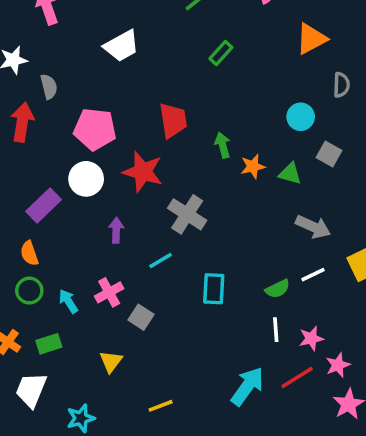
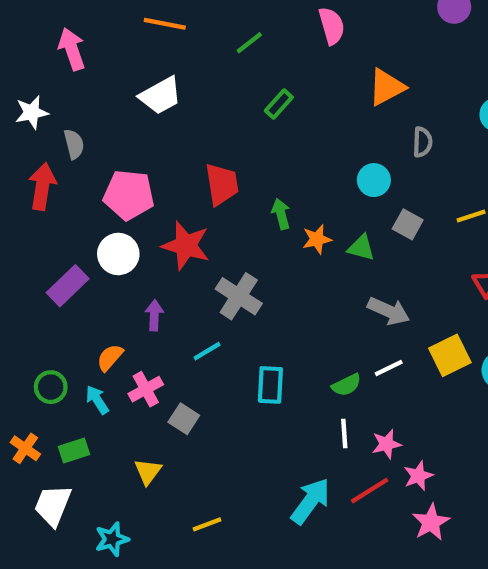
orange semicircle: (29, 253) -> (110, 357), moved, turned 60

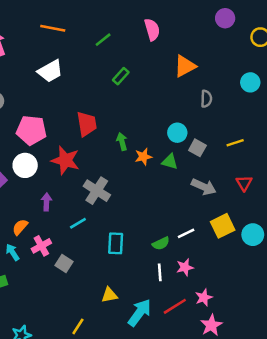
cyan circle: (374, 180) -> (177, 133), moved
gray arrow: (389, 311) -> (204, 187), moved
pink star: (387, 444) -> (185, 267), moved
yellow triangle: (148, 472) -> (109, 295), moved, turned 42
yellow line: (207, 524) -> (78, 326), turned -36

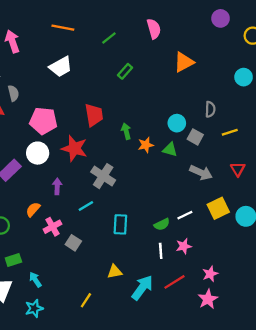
gray semicircle: (206, 99) -> (210, 109), moved
cyan arrow: (13, 252) -> (35, 280), moved
pink star: (204, 298) -> (210, 274), moved

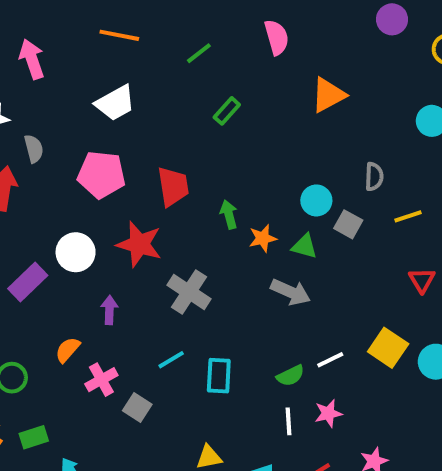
pink pentagon: (43, 121) -> (101, 175), moved
gray arrow: (201, 173) -> (291, 292), moved
cyan line: (86, 206) -> (171, 360), moved
yellow square: (218, 208) -> (388, 348), turned -30

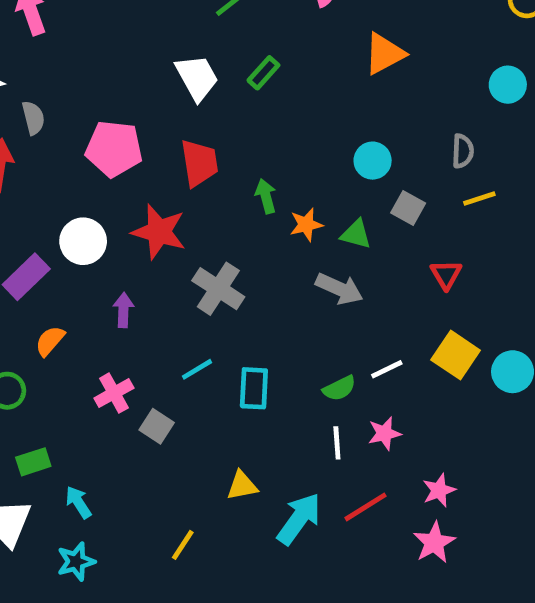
white trapezoid: (115, 103) -> (197, 78), moved, turned -90
gray semicircle: (374, 177) -> (463, 151), moved
cyan circle: (316, 200) -> (373, 161), moved
red triangle: (422, 280) -> (446, 274), moved
orange semicircle: (68, 350) -> (50, 341), moved

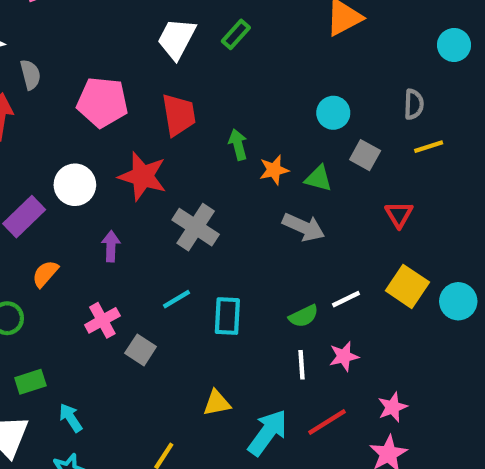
white trapezoid: (197, 78) -> (177, 39), turned -123

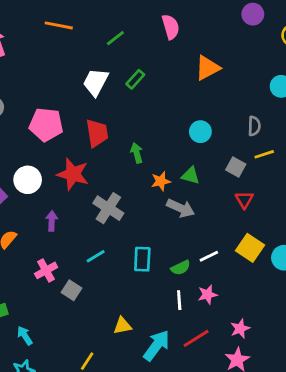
gray square: (365, 155) -> (236, 167), moved
orange star: (274, 170) -> (161, 181), moved
cyan rectangle: (227, 316) -> (142, 259), moved

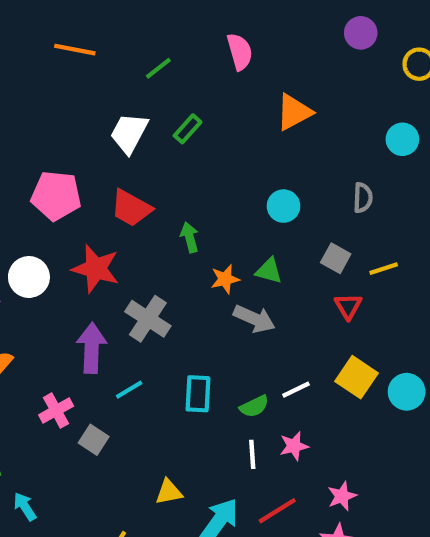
red trapezoid: (97, 133) -> (131, 208), turned 128
yellow line: (264, 154) -> (384, 269), moved
purple arrow: (52, 221) -> (92, 348), moved, size x1.6

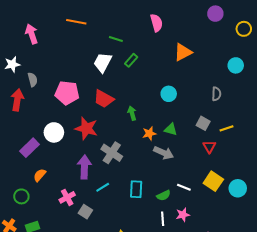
green line: (158, 68) -> (116, 39), moved, turned 56
cyan circle: (283, 206) -> (169, 94), moved
white line: (296, 390) -> (184, 187), turned 48

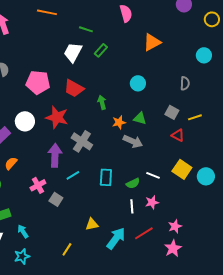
red triangle: (209, 147) -> (178, 135), turned -32

